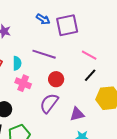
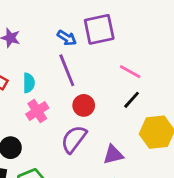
blue arrow: (43, 19) -> (67, 38), moved
purple line: (44, 54) -> (67, 70), turned 50
pink cross: (23, 83) -> (37, 111), turned 35

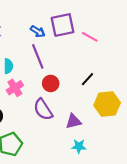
pink line: (130, 72) -> (90, 37), moved
purple semicircle: (74, 139) -> (43, 109), turned -70

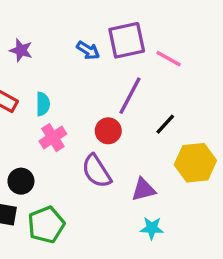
purple line: (38, 56) -> (130, 96), moved, turned 50

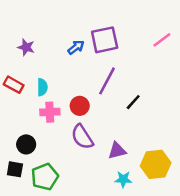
blue arrow: (88, 50) -> (76, 47), turned -70
pink line: (169, 59) -> (162, 40), moved, turned -66
red circle: (108, 131) -> (80, 106), moved
pink cross: (53, 138) -> (50, 112), turned 30
yellow hexagon: (195, 163) -> (156, 164), moved

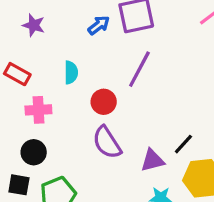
cyan semicircle: (42, 87) -> (71, 72), moved
black line: (133, 102) -> (183, 144), moved
pink cross: (50, 112) -> (38, 110), moved

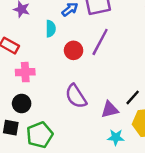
cyan semicircle: (71, 72) -> (51, 29), moved
red circle: (104, 102) -> (74, 50), moved

